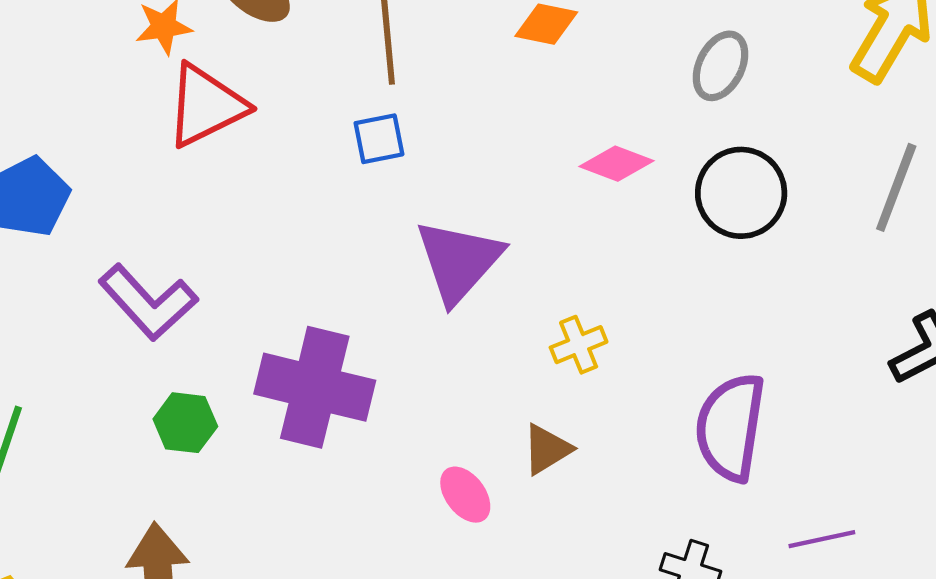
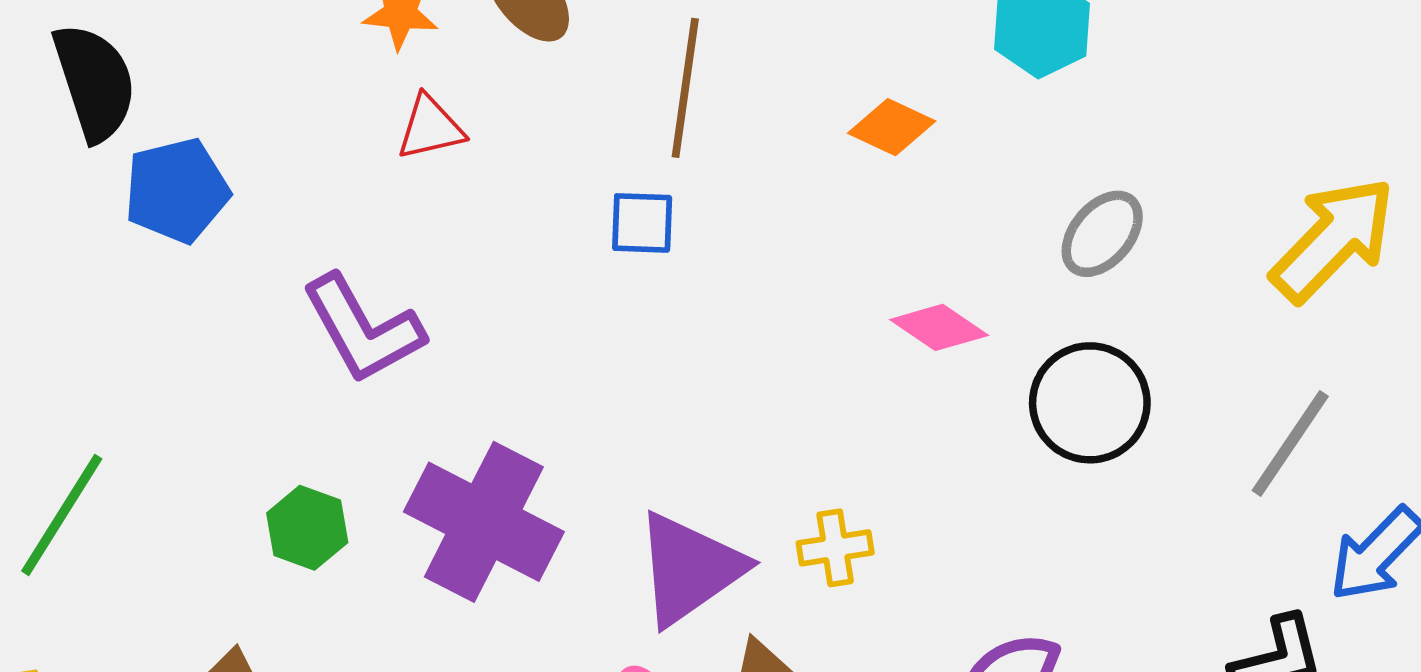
red triangle: (206, 106) -> (430, 128), size x0.6
purple triangle: (459, 261) -> (689, 569), moved
purple L-shape: (148, 302) -> (363, 329), moved

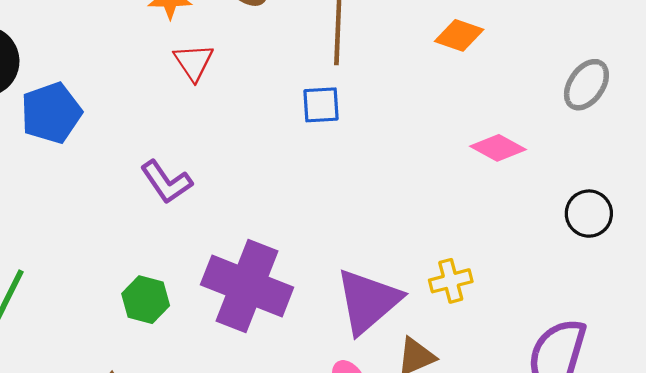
red triangle: (430, 128) -> (194, 62), turned -45
purple L-shape: (363, 329) -> (166, 182), size x0.7
black circle: (1090, 403) -> (589, 214), moved, size x0.7

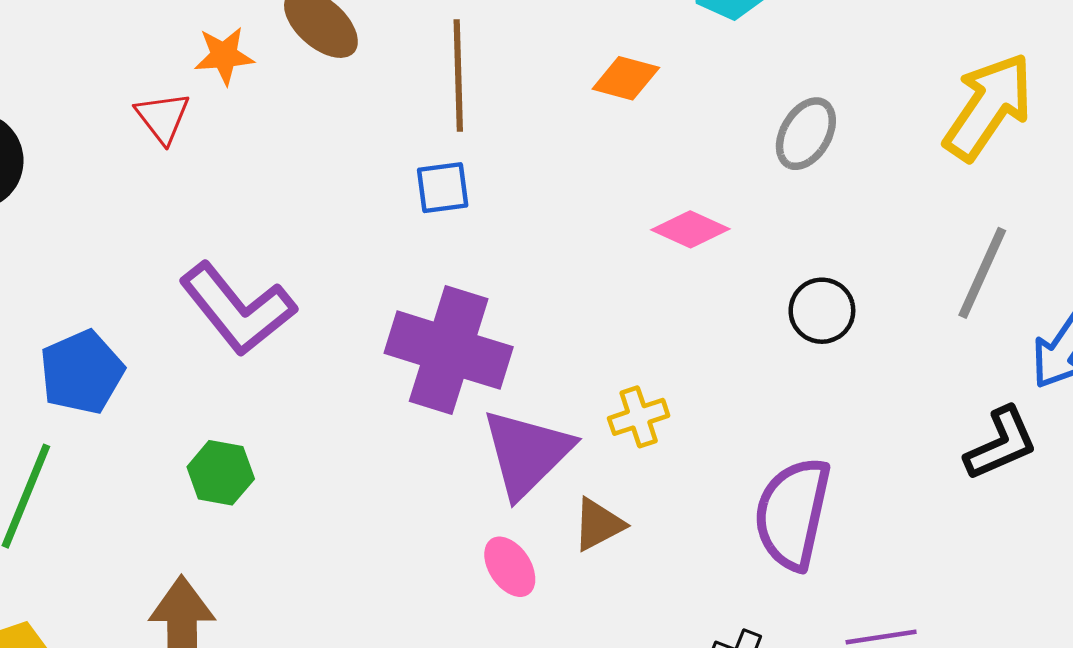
red triangle: (194, 62) -> (163, 117), moved
blue pentagon: (51, 113) -> (82, 372), moved
purple L-shape: (166, 182) -> (237, 309), size x1.6
purple cross: (247, 286) -> (449, 350), moved

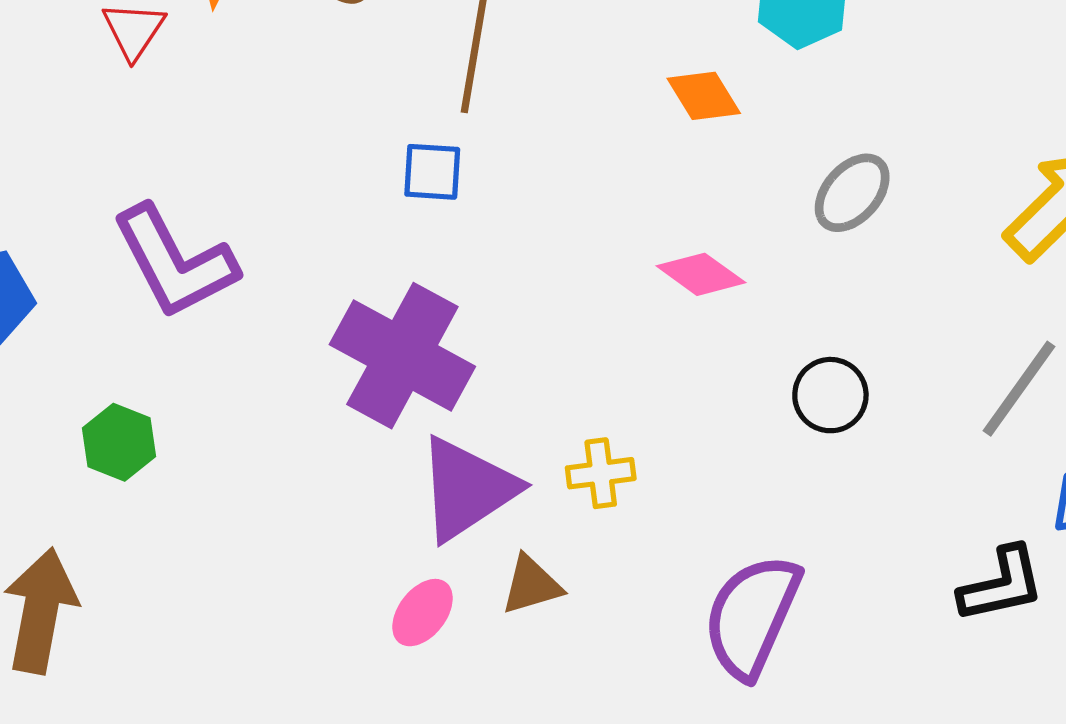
orange diamond: (626, 78) -> (704, 96), moved, turned 32
pink ellipse: (510, 567) -> (423, 613), turned 60

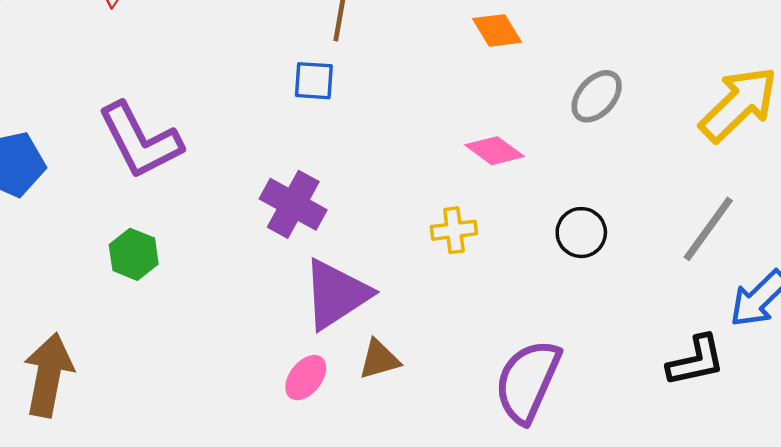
purple cross: (402, 356) -> (293, 204), size x0.7
green hexagon: (119, 442) -> (134, 254), moved
yellow cross: (601, 473) -> (454, 230), moved

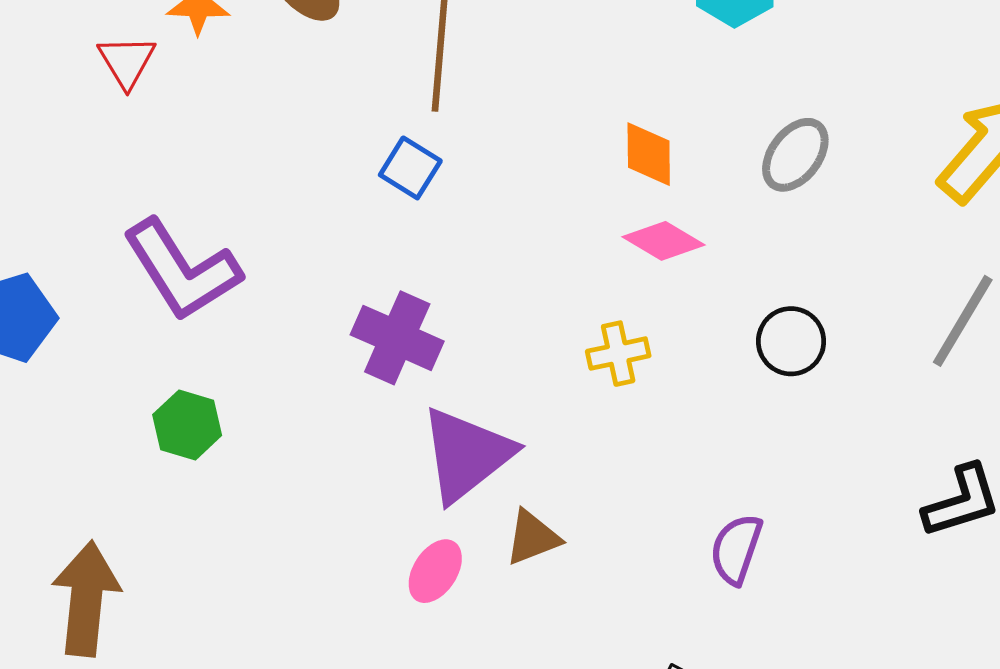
orange diamond: (497, 30) -> (649, 154), moved, turned 36
blue square: (314, 81) -> (410, 168), turned 33
purple semicircle: (528, 381) -> (736, 549), size x0.6

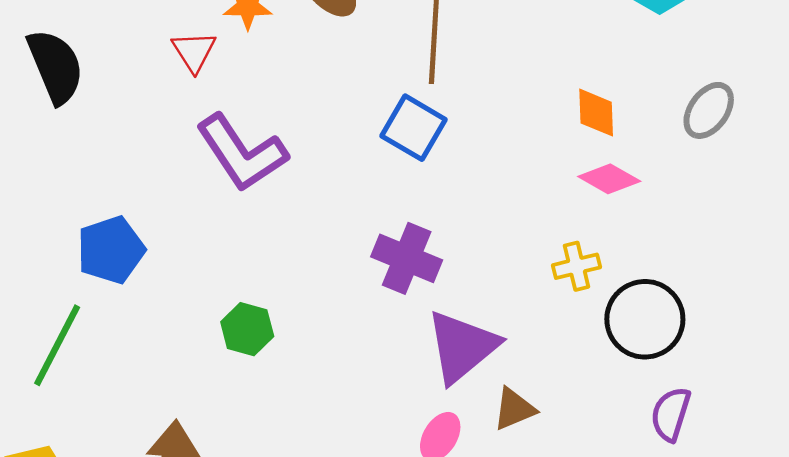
blue square: (410, 168) -> (414, 128), size x1.4
purple L-shape: (182, 270) -> (242, 153), moved
black circle: (791, 341) -> (645, 319), moved, size x1.5

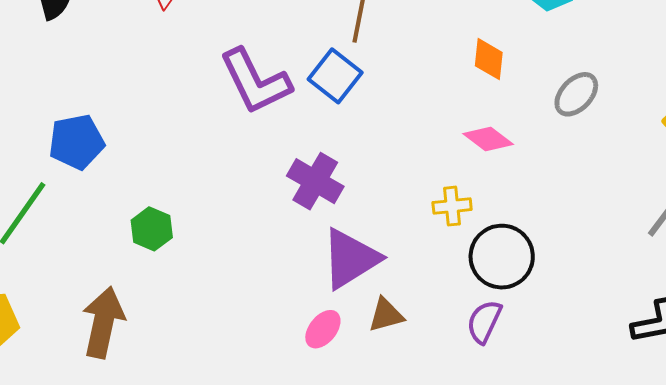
orange diamond: (596, 113) -> (489, 59), moved
purple L-shape: (242, 153) -> (255, 81), moved
green hexagon: (247, 329) -> (152, 229), moved
purple semicircle: (671, 414) -> (484, 322), moved

